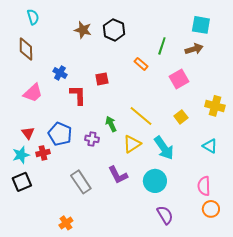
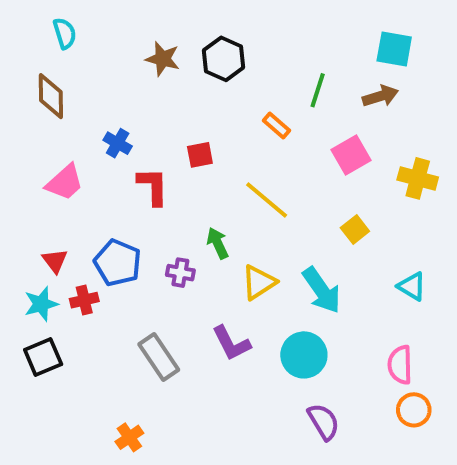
yellow cross: (215, 106) -> (418, 178), moved
yellow line: (141, 116) -> (267, 200), moved

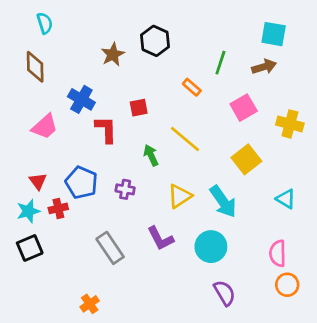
brown star: (163, 59) -> (113, 54), moved, turned 30
blue cross: (118, 143) -> (81, 99), size x1.4
yellow square: (355, 229) -> (246, 159), size x1.5
green arrow: (218, 243) -> (151, 155), moved

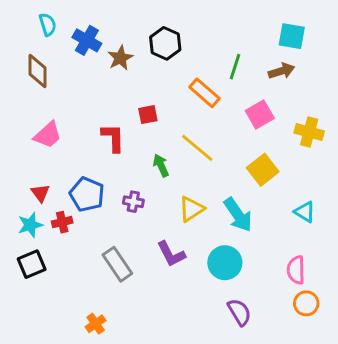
orange rectangle: (192, 87) -> (205, 93), size x1.5
blue cross: (81, 99) -> (87, 40), moved

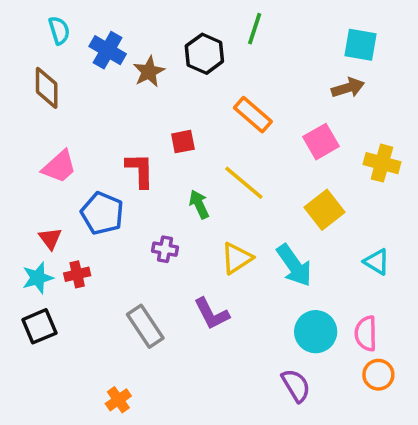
green line: (235, 67) -> (255, 29), moved
blue pentagon: (87, 194) -> (102, 213), moved
cyan circle: (225, 263) -> (316, 332), moved

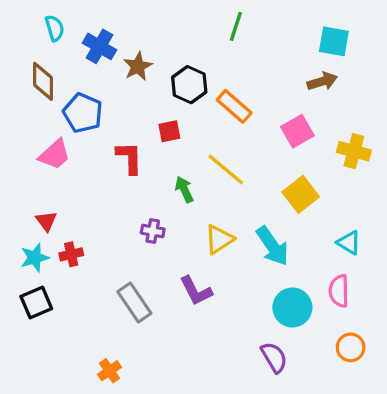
black hexagon: (204, 54) -> (189, 85), moved
blue pentagon: (102, 213) -> (83, 113), moved
pink semicircle: (366, 333) -> (339, 291), moved

